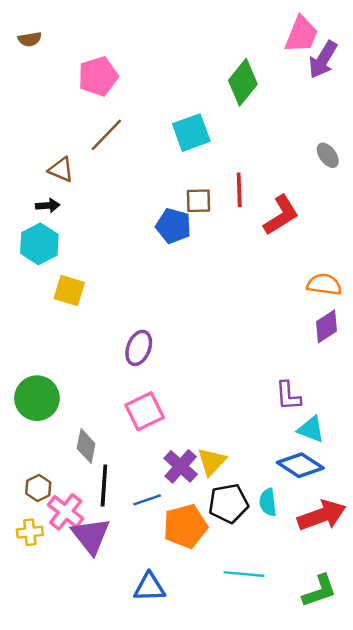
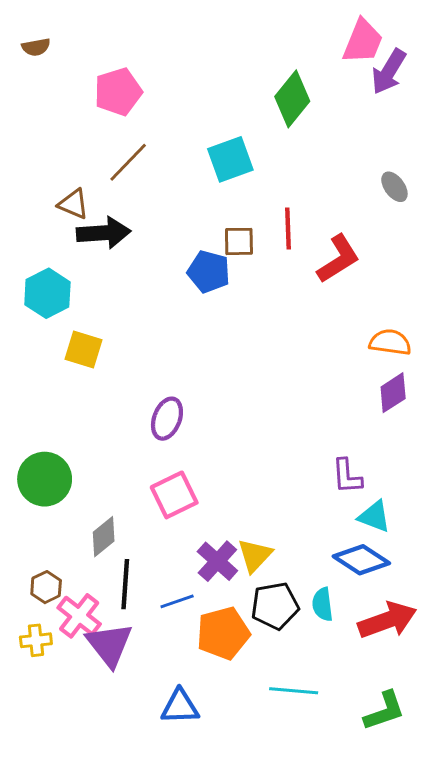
black arrow: (48, 206) -> (104, 233), moved, size x1.8
gray diamond: (86, 446) -> (104, 537), turned 40

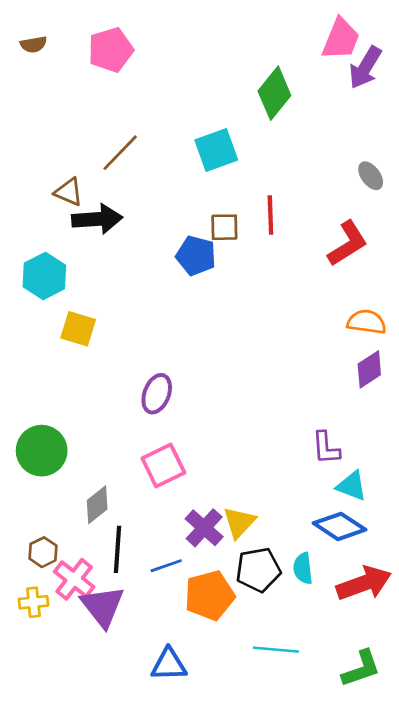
pink pentagon: (118, 92) -> (111, 50), moved
red L-shape: (338, 259) -> (348, 243), moved

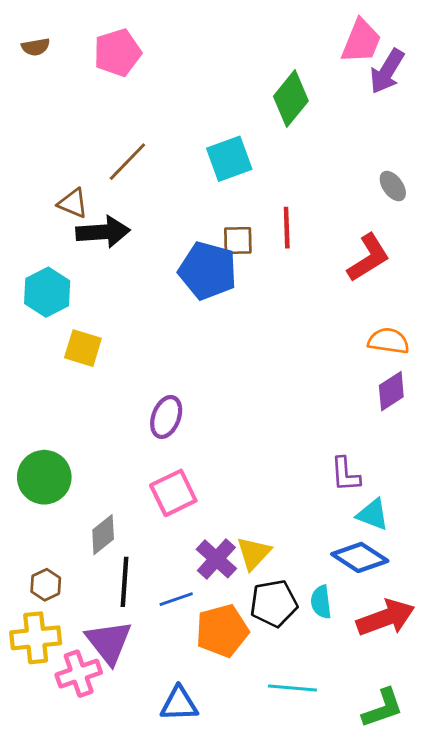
blue pentagon: (196, 256) -> (208, 271), size x1.4
pink cross: (74, 579) -> (79, 674), moved, turned 33
yellow cross: (33, 602) -> (36, 638), size x1.6

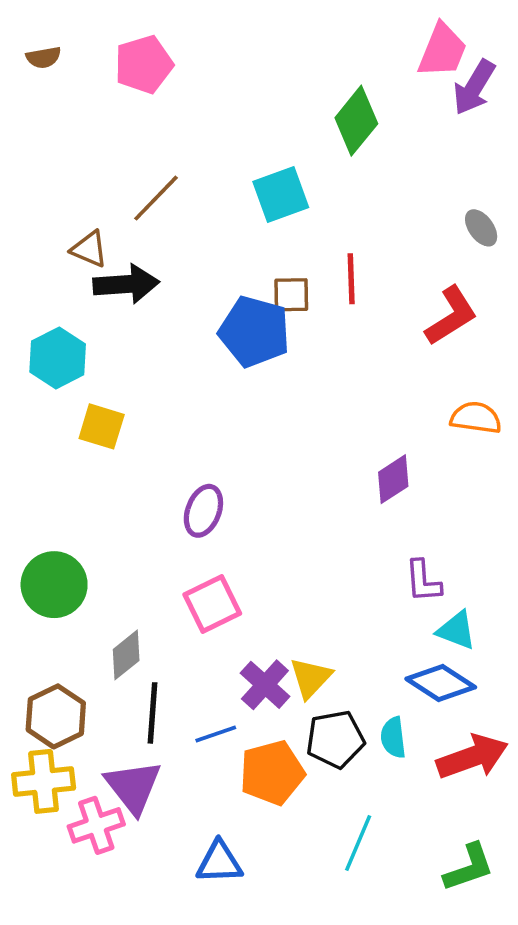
purple diamond: (391, 391) -> (393, 479), moved
brown hexagon: (46, 585) -> (56, 716), size x1.6
cyan line: (292, 688) -> (358, 843), turned -72

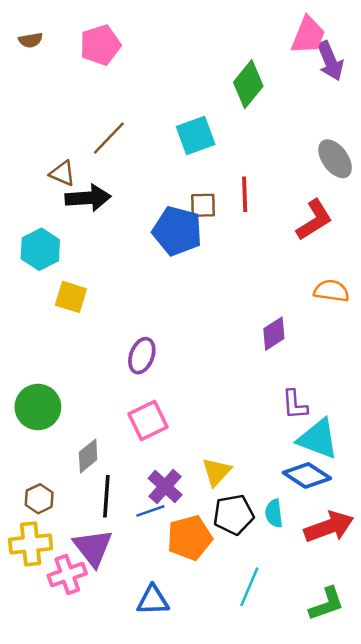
purple arrow: (474, 87) -> (330, 61), turned -54
gray ellipse: (481, 228) -> (335, 159), size x1.5
cyan triangle: (457, 630) -> (318, 439), size x1.5
purple cross: (265, 685) -> (165, 486), moved
brown hexagon: (56, 716) -> (39, 499), size x0.7

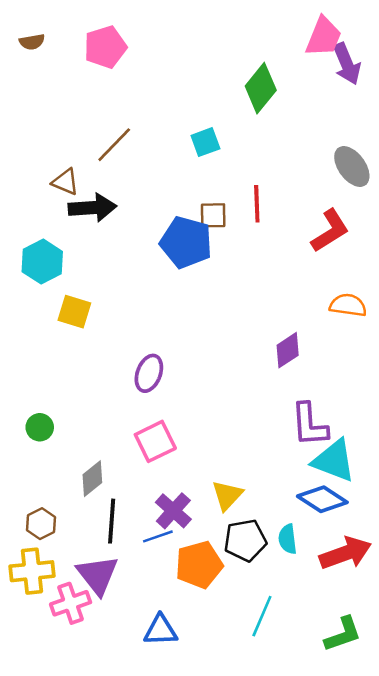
cyan square: (196, 136) -> (205, 142), size x0.7
purple L-shape: (295, 405) -> (309, 425), size x1.4
green circle: (38, 407) -> (40, 427), size x0.6

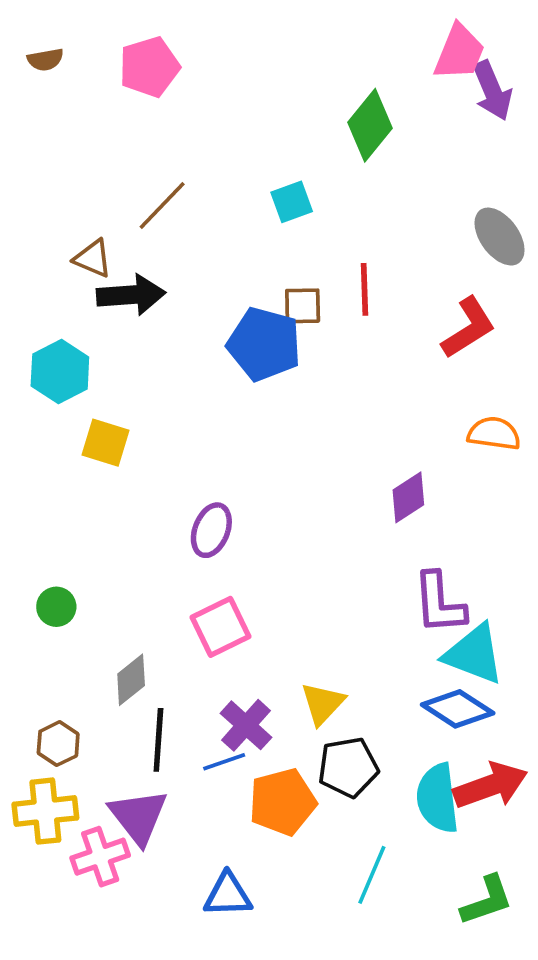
cyan semicircle: (288, 539) -> (438, 798), moved, size x1.6

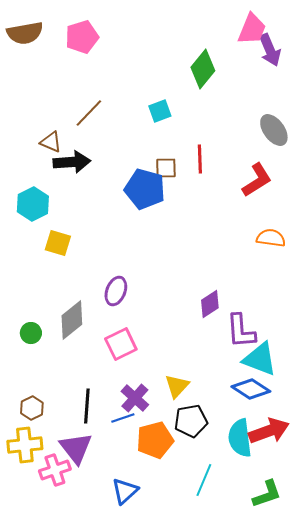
brown semicircle: (45, 60) -> (25, 33), size x1.8
purple diamond: (408, 497) -> (210, 304), moved
gray diamond: (131, 680) -> (72, 320), moved, size x1.4
blue triangle: (228, 895) -> (125, 491), turned -40

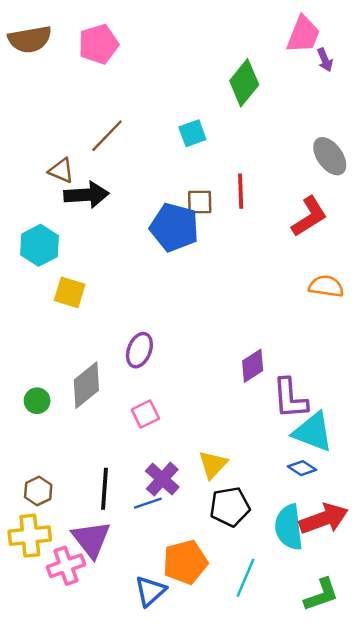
purple arrow: (270, 50) -> (325, 60), size x0.6
pink square: (121, 344) -> (145, 414), size x0.7
blue diamond: (251, 389) -> (302, 468), size x0.6
orange pentagon: (155, 440) -> (185, 562), moved

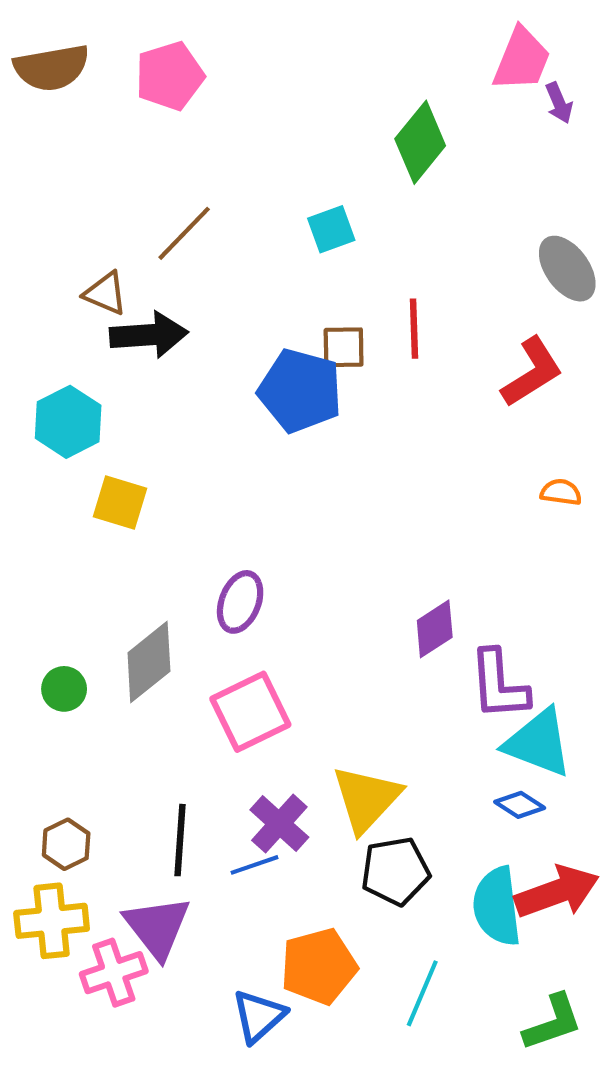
orange semicircle: (326, 286) -> (561, 492), size x0.7
pink square: (145, 414) -> (250, 712), size x1.6
yellow triangle: (213, 465) -> (366, 799), size x1.4

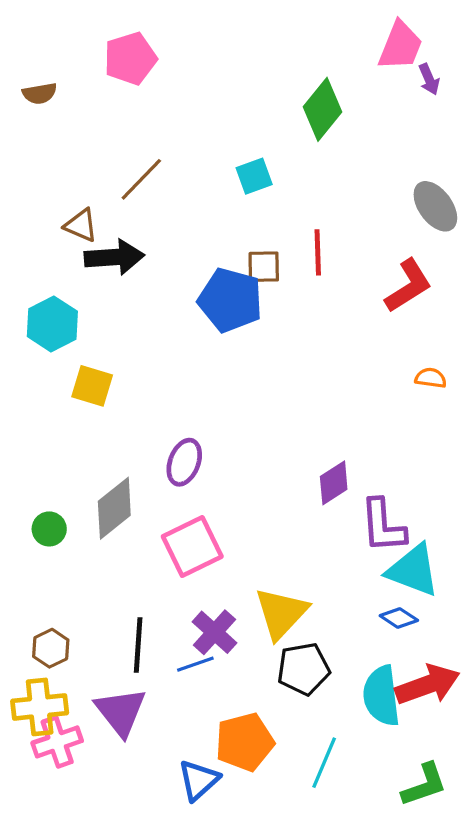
brown semicircle: (52, 68) -> (40, 93), moved, size x0.6
pink cross: (114, 973) -> (57, 742), moved

